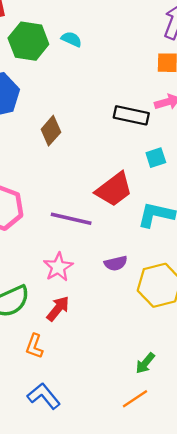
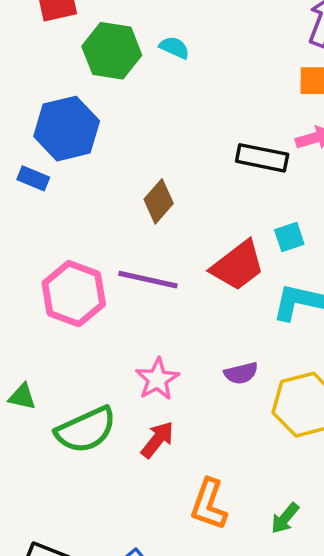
brown diamond: (51, 131) -> (159, 201), moved
cyan square: (156, 158) -> (289, 237), moved
purple line: (71, 219) -> (148, 280), moved
orange L-shape: (34, 346) -> (209, 504), moved, size x1.4

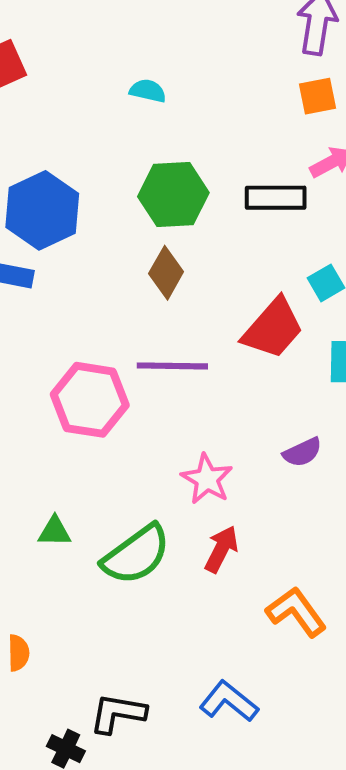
green hexagon: (112, 51) -> (173, 195), moved
orange L-shape: (209, 504) -> (296, 612), turned 136

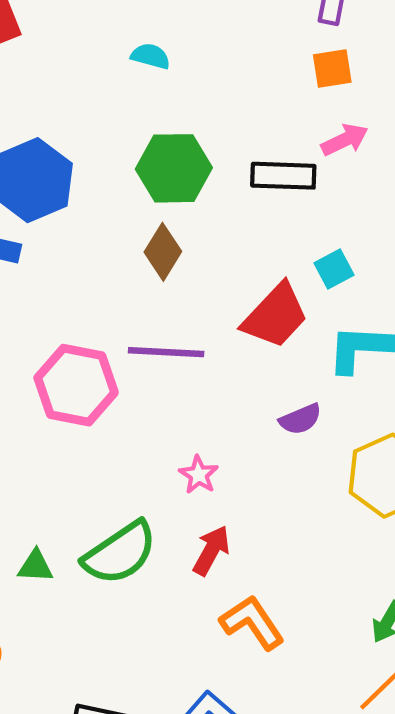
purple semicircle: (302, 452) -> (300, 419), moved
pink star: (207, 479) -> (199, 475), size x0.7
green triangle: (55, 531) -> (35, 566), moved
orange L-shape: (296, 612) -> (252, 622), moved

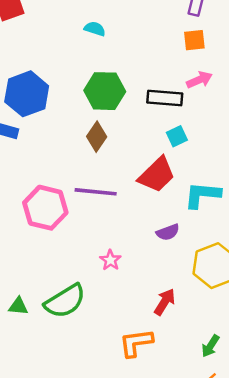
cyan square: (334, 269) -> (177, 136), moved
red arrow: (211, 550) -> (165, 302), moved
orange L-shape: (252, 622) -> (136, 343), turned -66

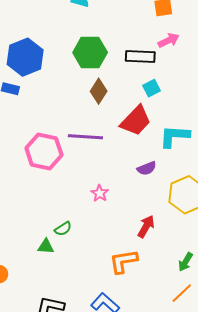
brown diamond: (97, 137) -> (99, 91), moved
green semicircle: (65, 301) -> (63, 229), size x0.5
green triangle: (18, 306) -> (46, 246), moved

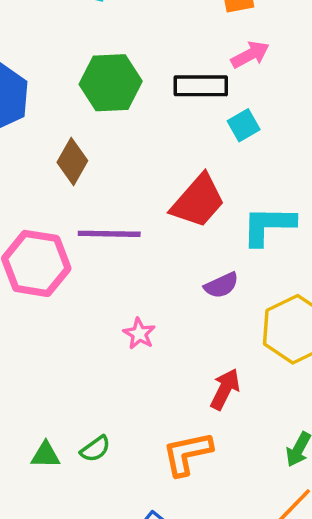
cyan square: (151, 88) -> (244, 125), moved
brown diamond: (99, 91) -> (72, 161), moved
green semicircle: (63, 229) -> (95, 449), moved
green triangle: (46, 246) -> (45, 455), moved

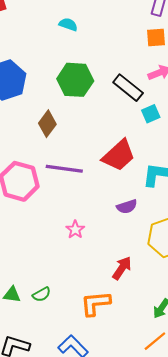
black rectangle: (201, 86) -> (128, 88), turned 32

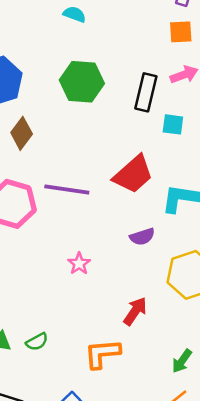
black rectangle: (128, 88) -> (146, 92), turned 64
cyan square: (151, 114) -> (173, 124), turned 30
brown diamond: (47, 124) -> (22, 133), moved

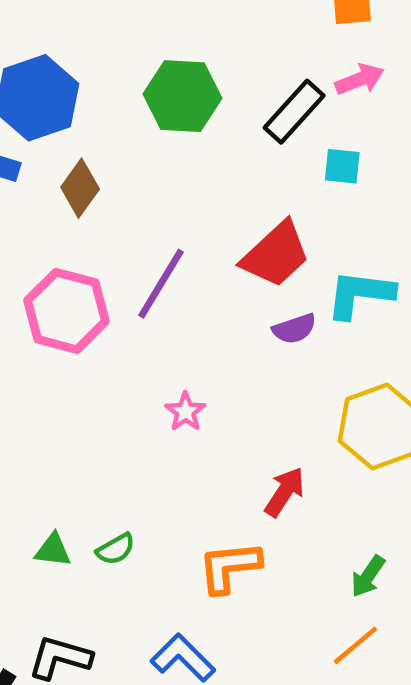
black rectangle: (146, 92) -> (294, 112), turned 30
purple line: (67, 190) -> (161, 284), turned -66
purple semicircle: (142, 237) -> (294, 329), moved

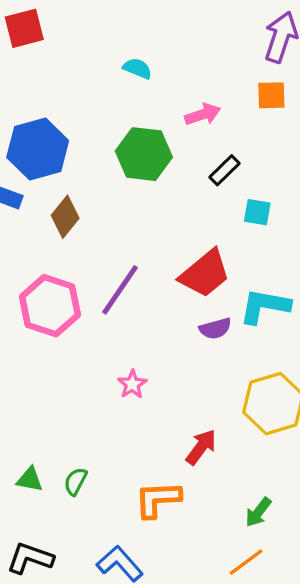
pink arrow: (360, 79) -> (203, 114), moved
black rectangle: (294, 112) -> (224, 170), size x0.7
green semicircle: (116, 549) -> (75, 481), turned 144

